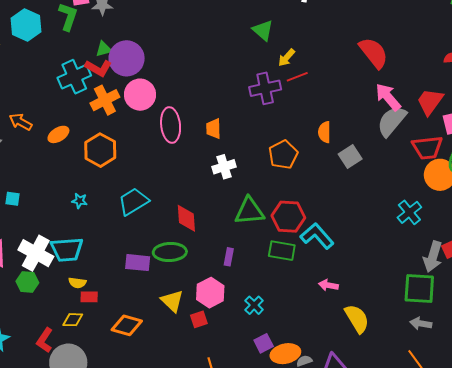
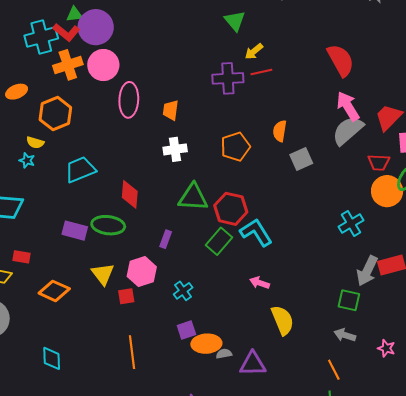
red trapezoid: (427, 148) -> (379, 162), size x0.7
green rectangle: (282, 251) -> (219, 241), turned -68
yellow semicircle: (77, 283) -> (35, 143), moved
green square: (419, 288) -> (349, 300), size x0.7

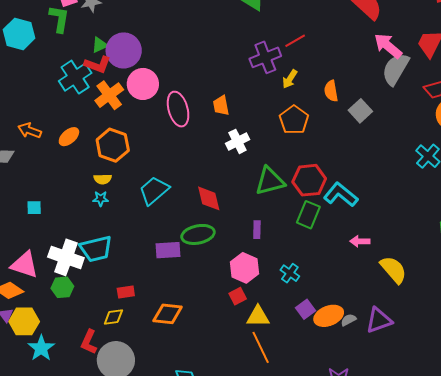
yellow arrow: (254, 51) -> (290, 79), moved
yellow triangle: (103, 274) -> (258, 316), moved, turned -35

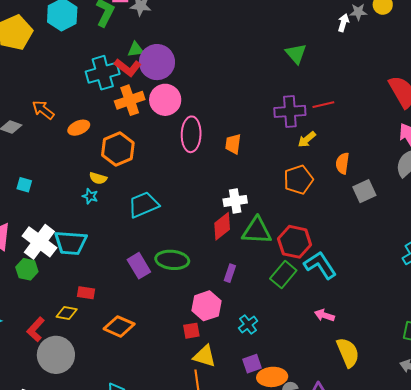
white cross: (238, 141) -> (235, 201), moved
red diamond: (209, 198) -> (222, 226), moved, turned 48
purple rectangle: (168, 250) -> (139, 266), turned 45

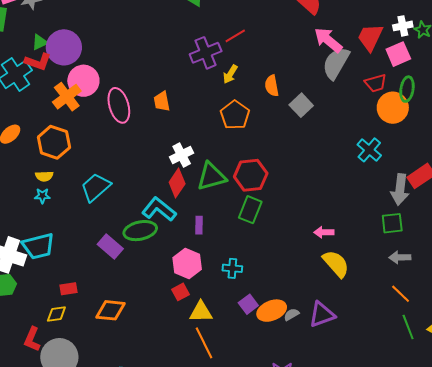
orange cross: (130, 100) -> (67, 97), moved
cyan L-shape: (320, 265) -> (159, 209), moved
pink arrow: (324, 315) -> (324, 232), moved
cyan cross: (248, 325) -> (232, 268), turned -30

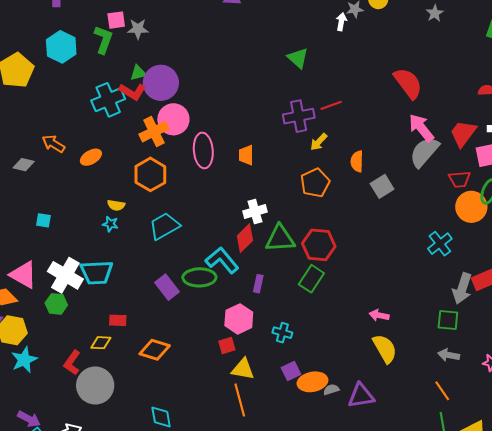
orange hexagon: (54, 142) -> (150, 174), moved

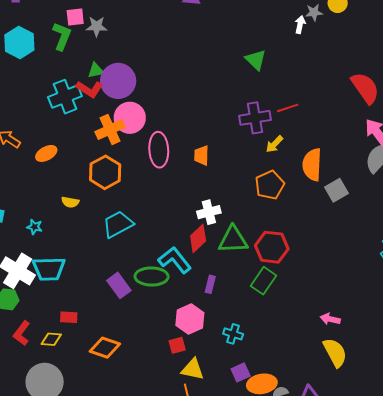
orange semicircle: (357, 161) -> (312, 165), size x1.5
cyan star: (110, 224) -> (35, 227), moved
red L-shape: (72, 363) -> (22, 333), moved

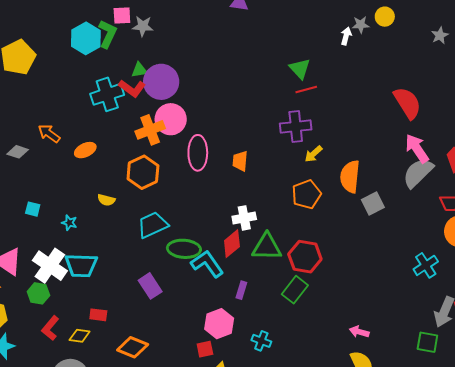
cyan hexagon: (19, 42) -> (86, 38), moved
red line: (288, 108) -> (306, 90), moved
green ellipse: (152, 277) -> (184, 249), moved

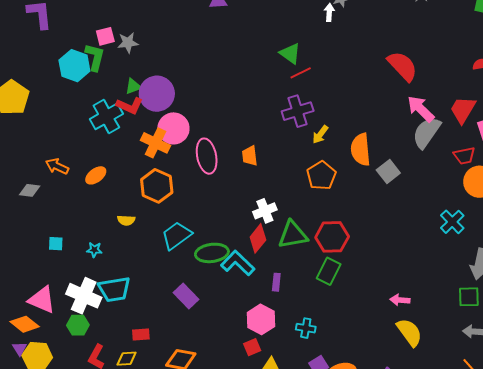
orange cross: (150, 130) -> (155, 143), turned -32

